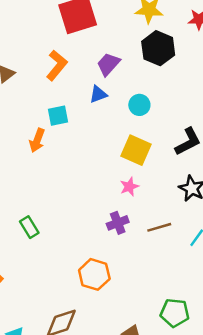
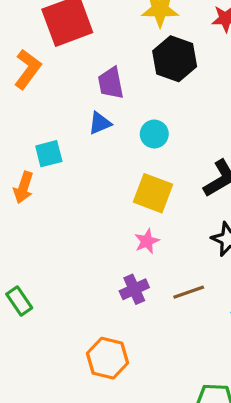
purple trapezoid: (108, 64) -> (111, 83), turned -50
orange L-shape: (57, 65) -> (28, 69), moved

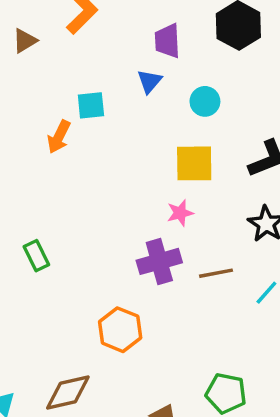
blue triangle: (100, 123) -> (149, 81), turned -35
yellow square: (153, 193) -> (194, 163), turned -30
purple cross: (134, 289) -> (159, 261), size x1.4

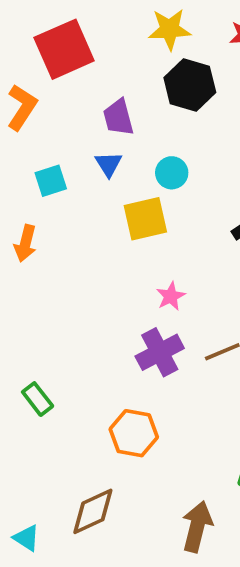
cyan square: (91, 105) -> (51, 181), moved
yellow square: (194, 163) -> (145, 219), moved
green rectangle: (36, 256) -> (38, 399), moved

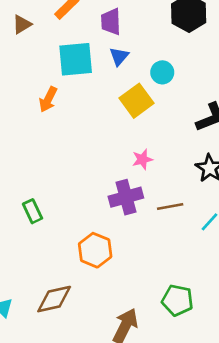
purple trapezoid: (118, 117) -> (111, 22), moved
cyan square: (51, 181) -> (76, 59), size x1.6
yellow square: (145, 219) -> (136, 101), turned -36

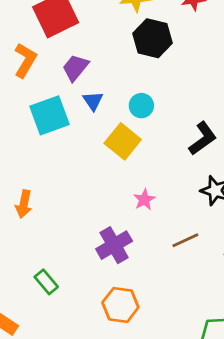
purple trapezoid: (111, 22) -> (75, 68), turned 56
orange arrow: (48, 99) -> (24, 204), moved
purple cross: (126, 197) -> (114, 245), moved

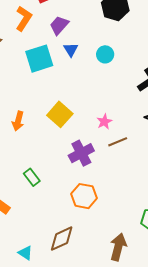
yellow square: (123, 141) -> (60, 114), moved
brown line: (185, 240) -> (118, 142), moved

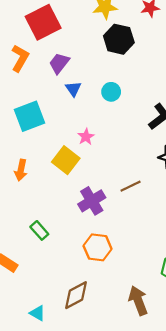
cyan square: (39, 59) -> (30, 116), moved
pink star: (104, 122) -> (86, 137), moved
brown arrow: (118, 247) -> (138, 301), turned -32

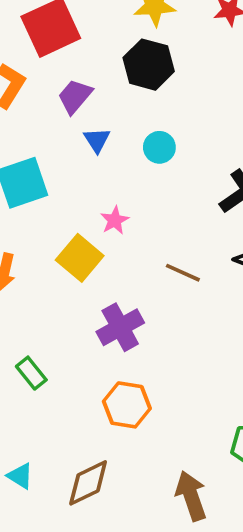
black hexagon: (119, 39) -> (149, 65), moved
brown line: (131, 186) -> (183, 273), moved, turned 48
cyan triangle: (38, 313) -> (20, 476), moved

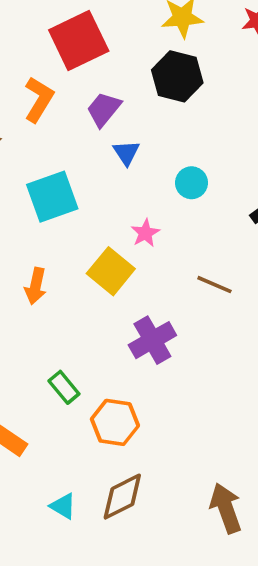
cyan circle: (159, 147) -> (192, 183), moved
orange hexagon: (127, 405) -> (115, 422), moved
cyan triangle: (20, 476) -> (63, 506), moved

